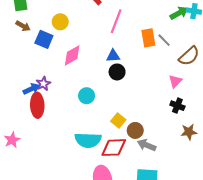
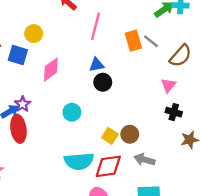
brown circle: (135, 130) -> (130, 134), moved

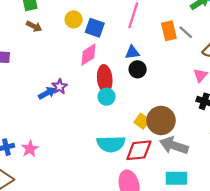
blue square: (18, 55) -> (95, 28), moved
red ellipse: (18, 129) -> (105, 79), moved
brown circle: (130, 134) -> (161, 120), size x1.6
gray arrow: (144, 160) -> (174, 146), size x1.4

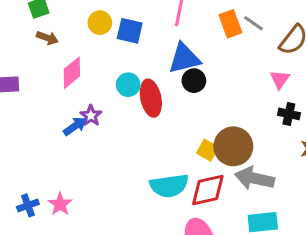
blue triangle: (132, 52) -> (184, 58), size x1.6
pink diamond: (88, 55) -> (72, 73), moved
cyan circle: (107, 97) -> (128, 85), moved

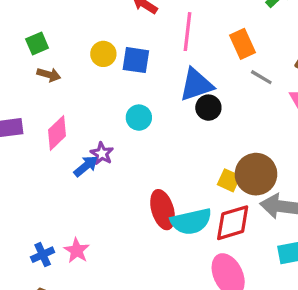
gray line: (253, 23) -> (261, 77), moved
pink diamond: (72, 73) -> (57, 133), moved
red ellipse: (151, 98) -> (163, 210), moved

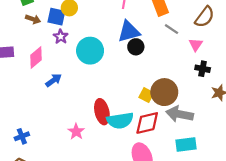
blue square: (136, 60) -> (56, 17), moved
cyan circle: (139, 118) -> (90, 51), size x1.6
purple star: (102, 154) -> (61, 37), moved
pink star: (77, 250) -> (76, 132), moved

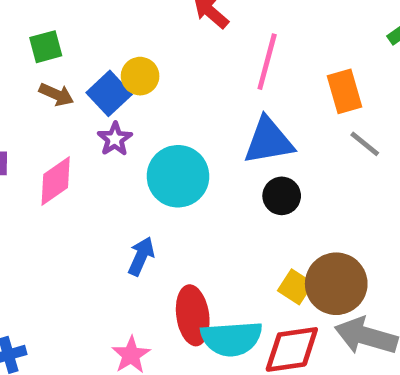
blue square: (56, 17) -> (109, 93), turned 30
black circle: (136, 47) -> (282, 196), moved
blue arrow: (53, 80) -> (141, 256), moved, turned -35

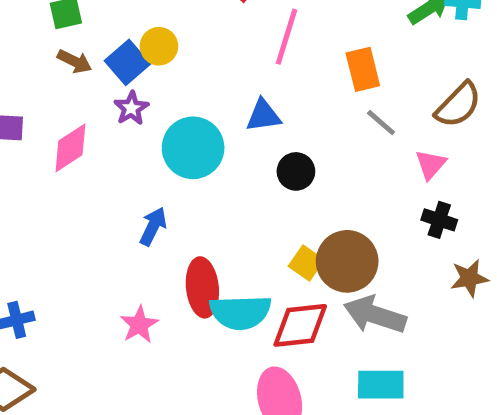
blue triangle: (269, 141) -> (263, 116), moved, size x0.7

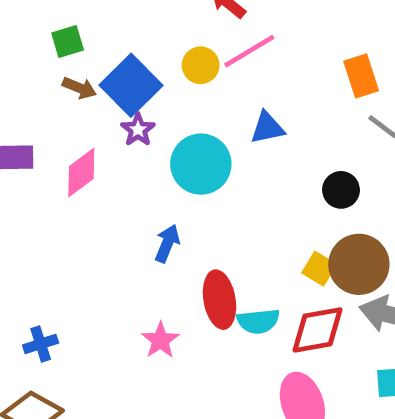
pink line: (287, 37) -> (249, 51), moved, turned 46
yellow circle: (159, 46) -> (201, 65), moved
blue square: (127, 62) -> (131, 85), size x1.4
black circle: (296, 171) -> (341, 190), moved
cyan semicircle: (240, 312) -> (258, 321), size x0.7

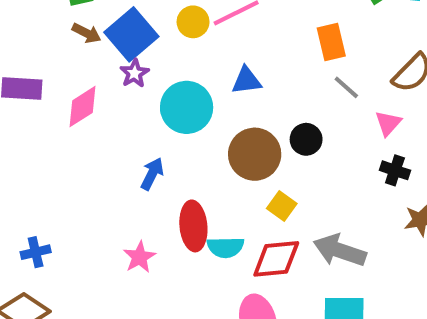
brown circle: (359, 264) -> (255, 154), moved

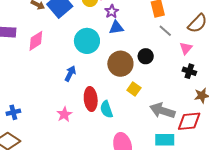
purple star: (134, 73) -> (112, 11), moved
cyan semicircle: (225, 247) -> (106, 109), turned 72
red diamond: (276, 259) -> (189, 121), moved

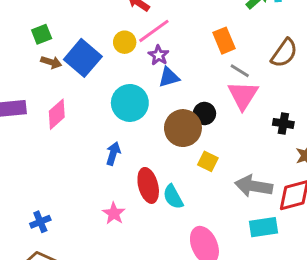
pink triangle: (186, 48) -> (243, 95), moved, size x1.6
black circle: (146, 56) -> (204, 113), moved

